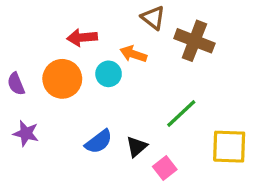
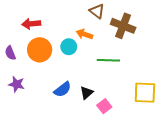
red arrow: (82, 38) -> (31, 24), moved
green line: (181, 114) -> (108, 60), moved, turned 45

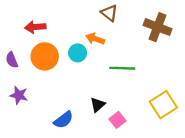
brown cross: (123, 26) -> (158, 27), moved
blue semicircle: (62, 89) -> (63, 120), moved
yellow square: (145, 93) -> (163, 105), turned -35

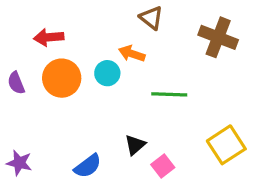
purple star: (19, 95) -> (19, 163), moved

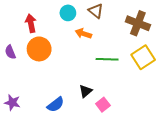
red arrow: (49, 37) -> (31, 23), turned 84
cyan circle: (107, 73) -> (68, 13), moved
yellow square: (226, 145) -> (143, 57), moved

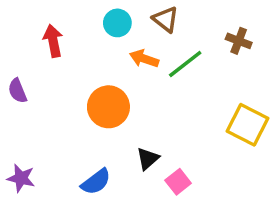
brown cross: (138, 23) -> (239, 41), size x0.6
orange circle: (39, 49) -> (108, 107), moved
yellow square: (143, 57) -> (248, 125), moved, turned -30
green line: (107, 59) -> (185, 64), moved, turned -40

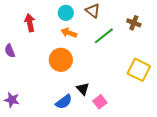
orange arrow: (144, 59) -> (69, 33), moved
black triangle: (148, 159) -> (83, 89), turned -32
blue semicircle: (96, 182) -> (64, 102), moved

